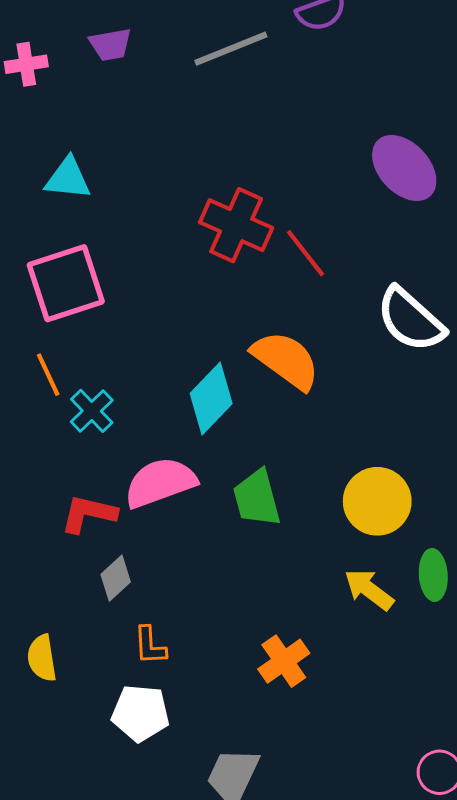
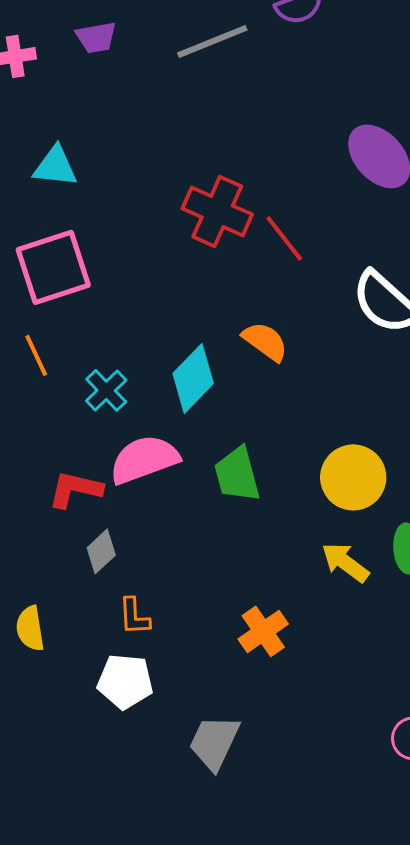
orange semicircle: (286, 360) -> (265, 341), size x0.7
cyan cross: (92, 411) -> (106, 390), moved

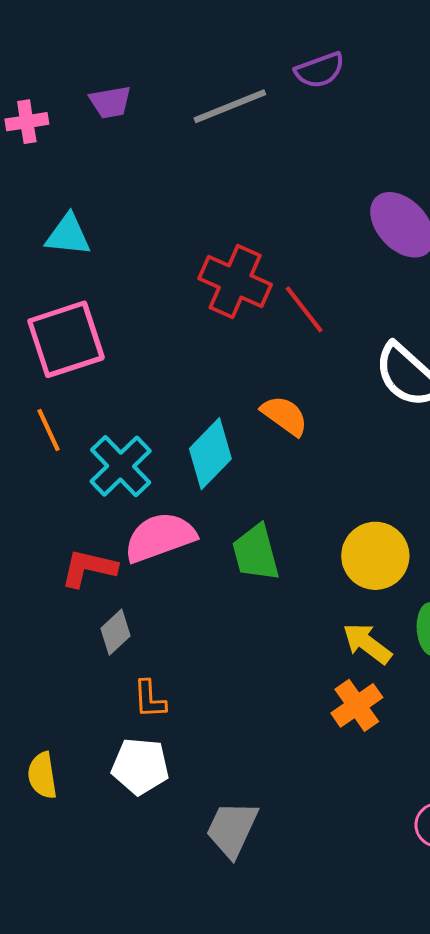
cyan cross: (106, 390) -> (121, 466), size x1.4
yellow semicircle: (30, 628) -> (42, 775), moved
orange cross: (263, 631) -> (357, 705), moved

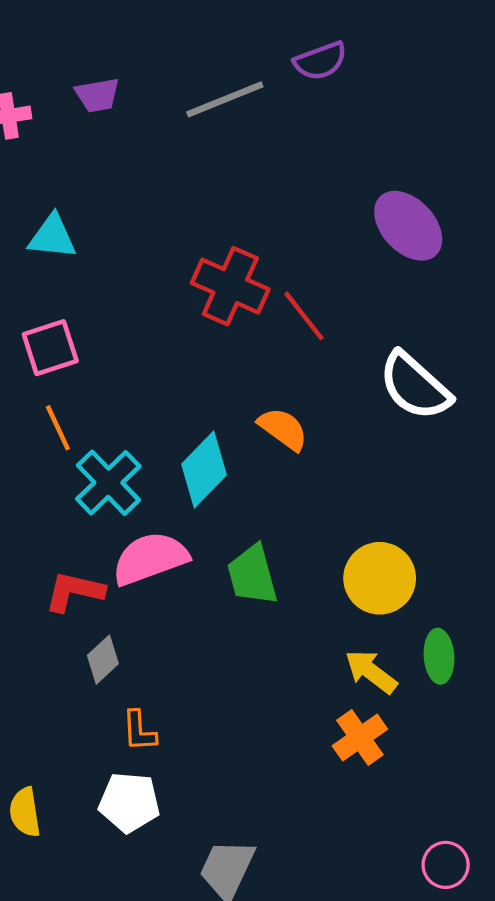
pink square: (66, 339) -> (50, 348), size x0.7
orange line: (48, 430) -> (58, 428), moved

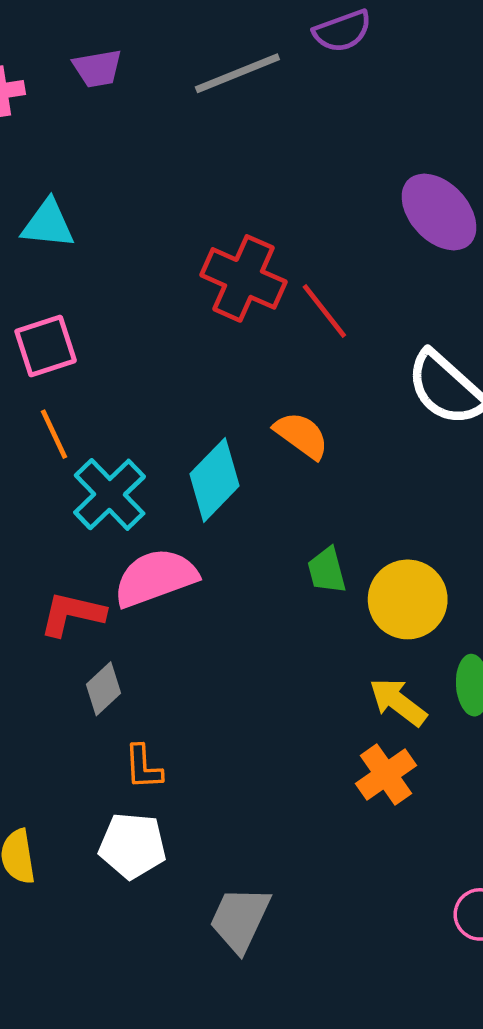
green trapezoid: (252, 575) -> (327, 570), moved, size x0.7

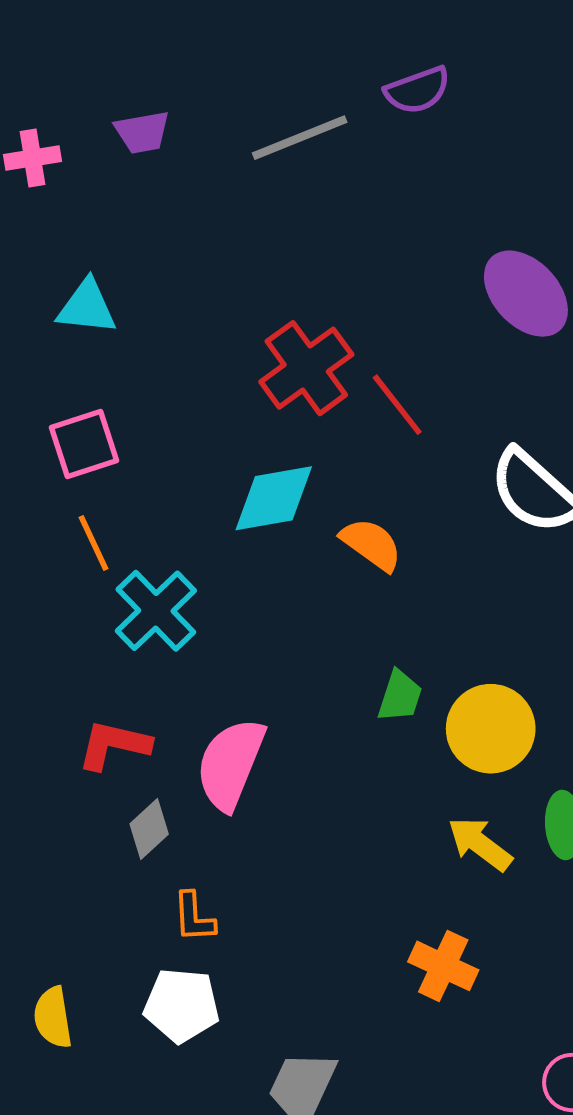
red cross: (244, 278) -> (306, 368), turned 30
cyan diamond: (215, 480) -> (274, 498), moved, turned 36
green trapezoid: (327, 570) -> (400, 696), turned -147
pink semicircle: (155, 578) -> (230, 764), moved, turned -48
orange cross: (386, 774) -> (443, 966), moved, turned -30

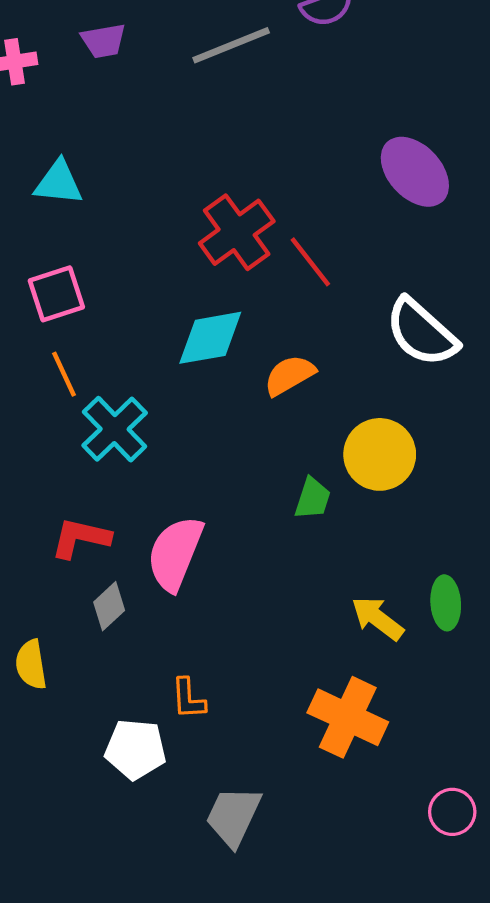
orange semicircle: (371, 544) -> (289, 375), turned -66
yellow circle: (491, 729) -> (380, 454), moved
orange L-shape: (194, 917) -> (188, 699), moved
orange cross: (443, 966) -> (348, 717), size x1.4
yellow semicircle: (53, 1017) -> (31, 664), moved

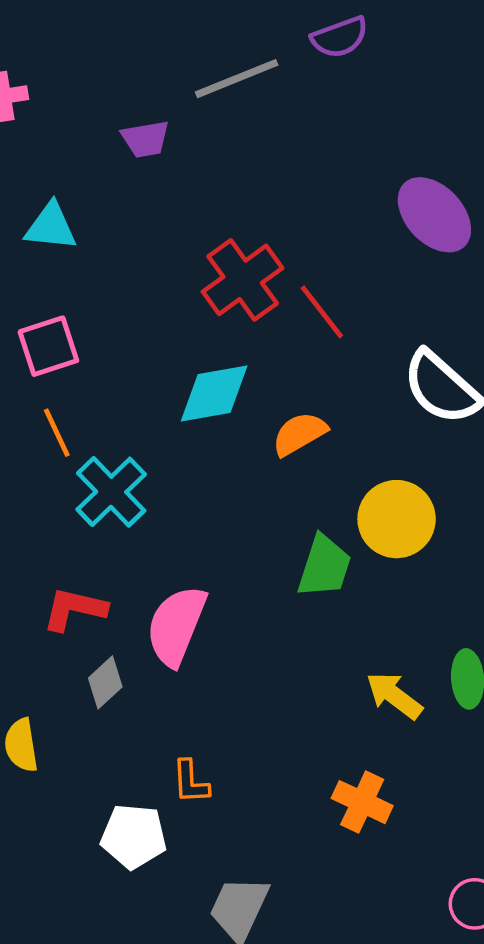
purple trapezoid: (104, 41) -> (146, 139), moved
green trapezoid: (313, 498) -> (324, 566), size x1.4
orange cross: (348, 717) -> (362, 802), size x0.7

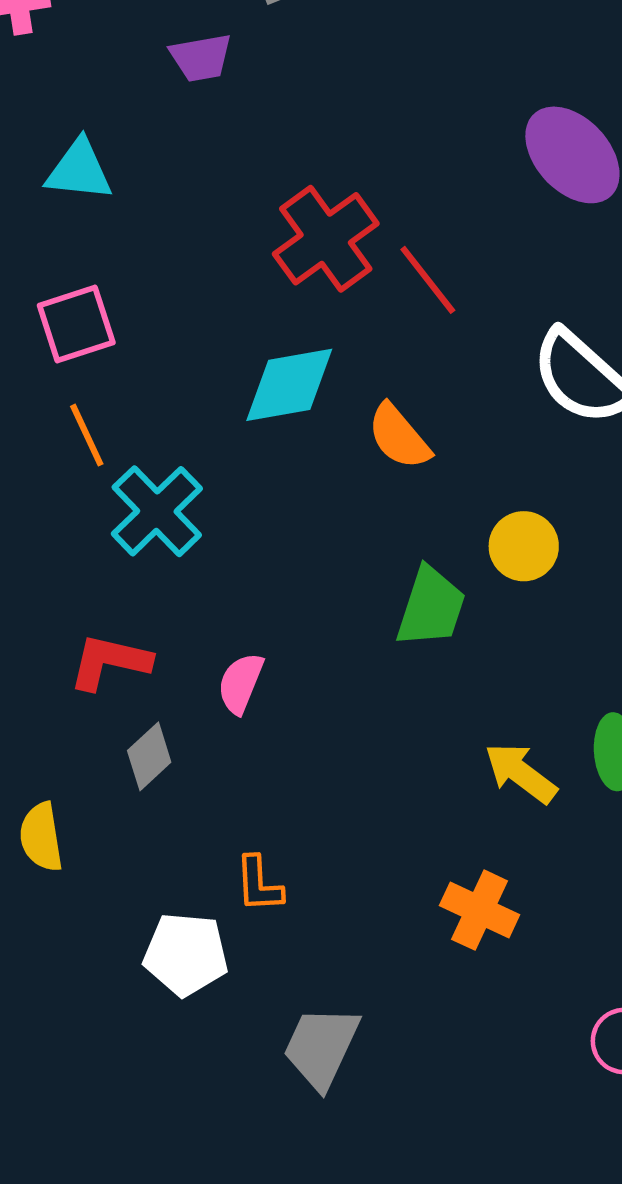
orange semicircle: (299, 434) -> (399, 437), turned -100
yellow circle: (397, 519) -> (524, 546), size x0.7
pink semicircle: (176, 626) -> (241, 683), size x0.6

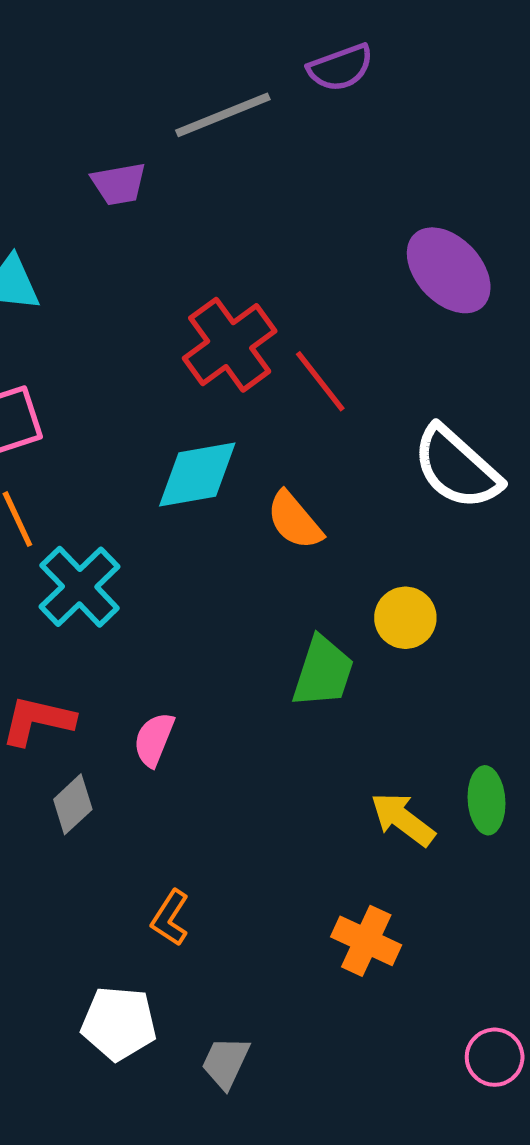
orange L-shape: (259, 884) -> (170, 918), turned 36
white pentagon: (186, 954) -> (119, 1023), moved
gray trapezoid: (321, 1047) -> (226, 1063), size x0.7

